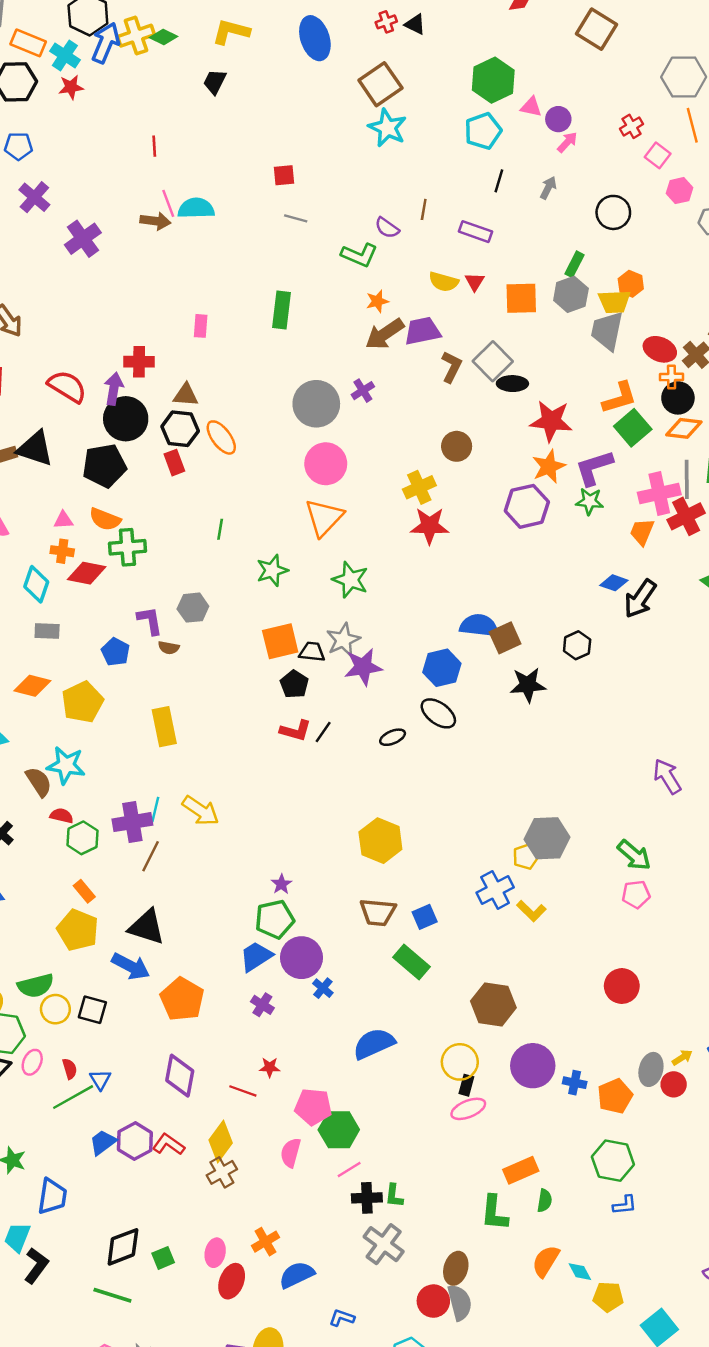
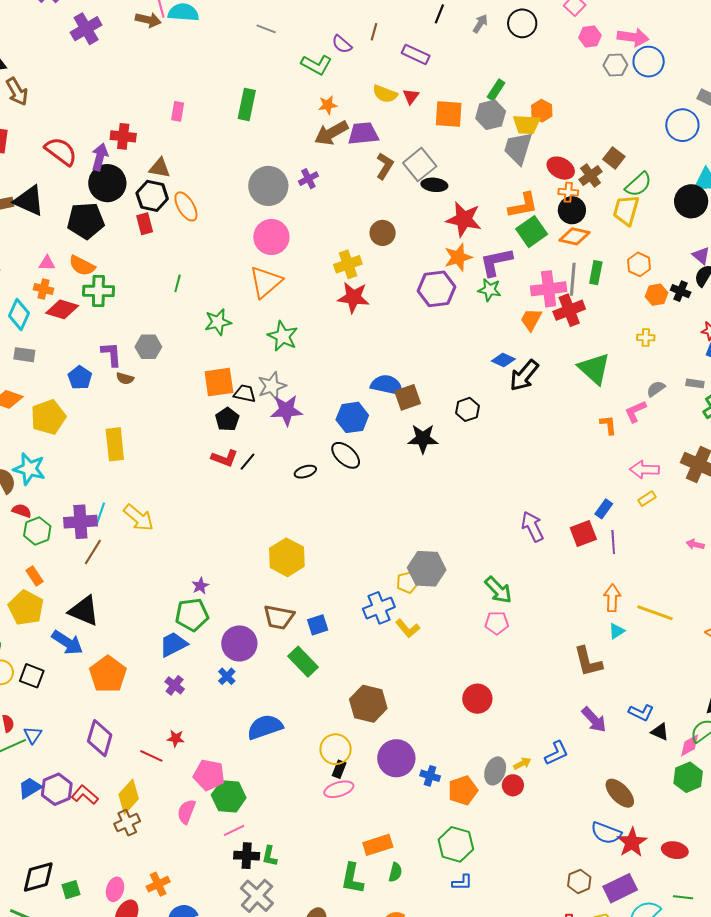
black circle: (613, 212) -> (522, 23), moved
purple circle: (301, 958) -> (239, 643), moved

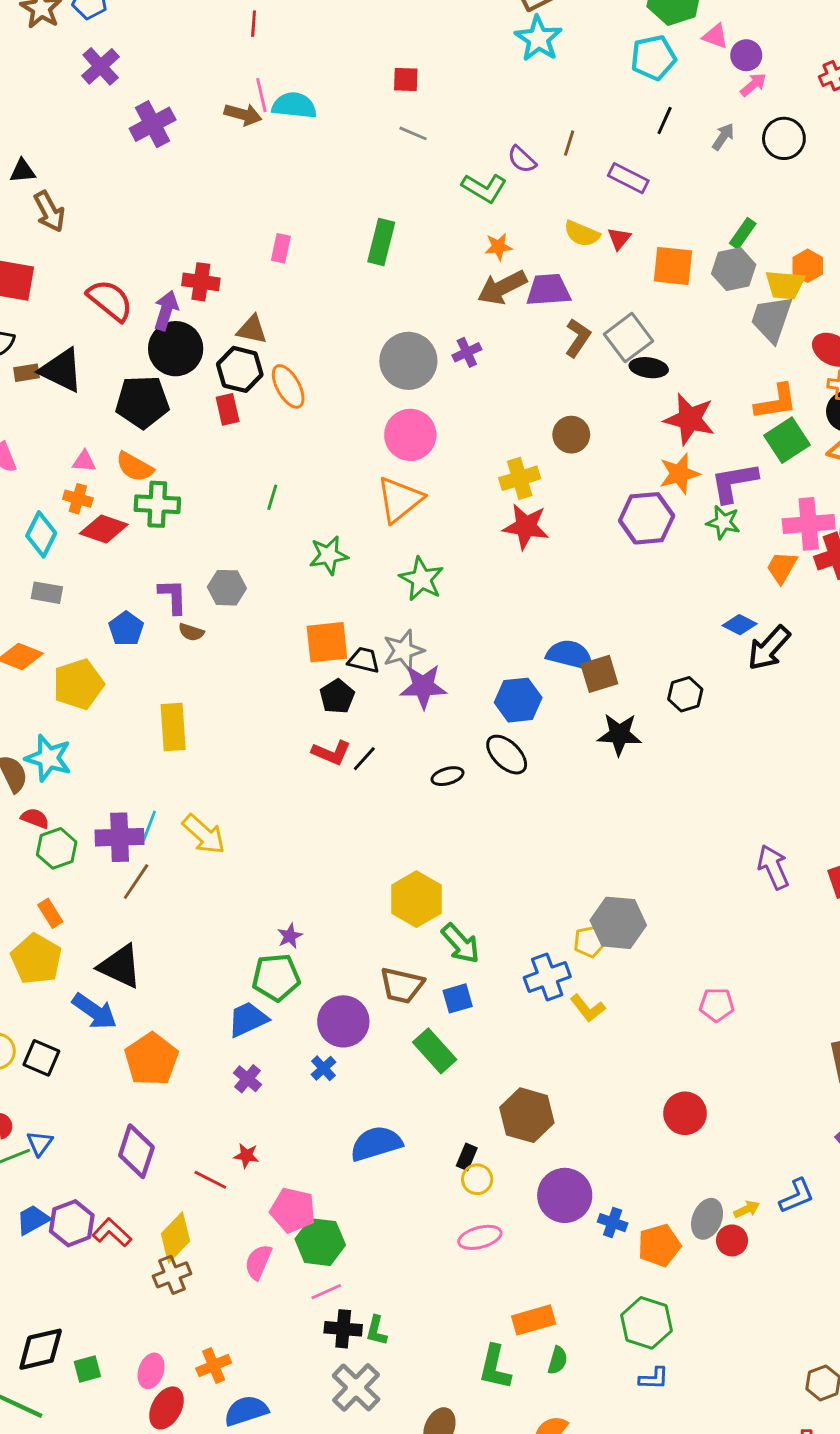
green arrow: (498, 590) -> (460, 943), moved
yellow circle: (336, 749) -> (477, 1179), size x0.7
black rectangle: (339, 769) -> (467, 1157), moved

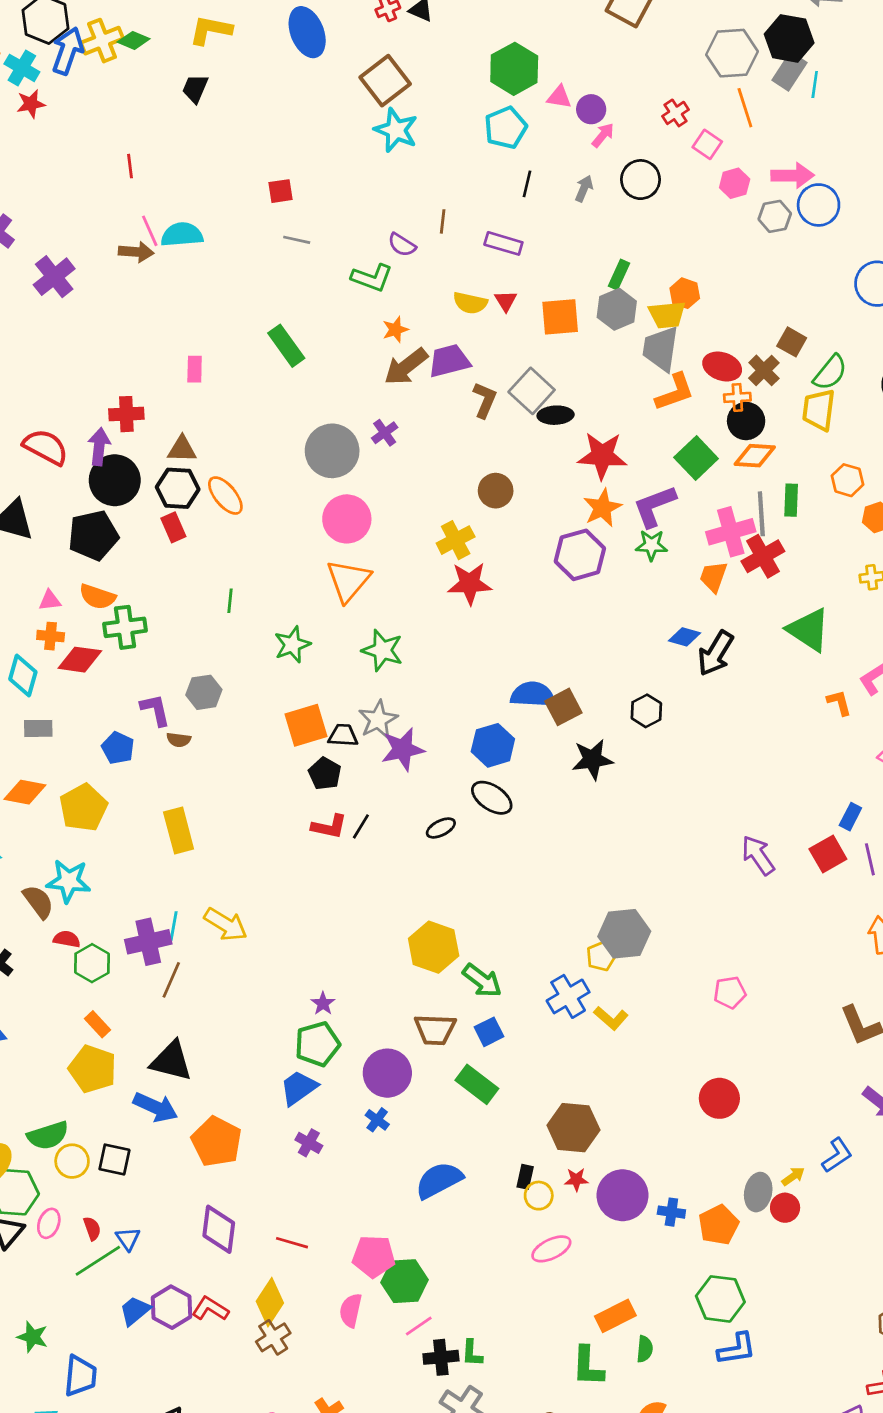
green rectangle: (381, 242) -> (286, 346), turned -39
orange L-shape: (776, 402) -> (675, 392), moved
red star: (246, 1156) -> (576, 1180), moved
blue L-shape: (654, 1378) -> (737, 1349), size x1.4

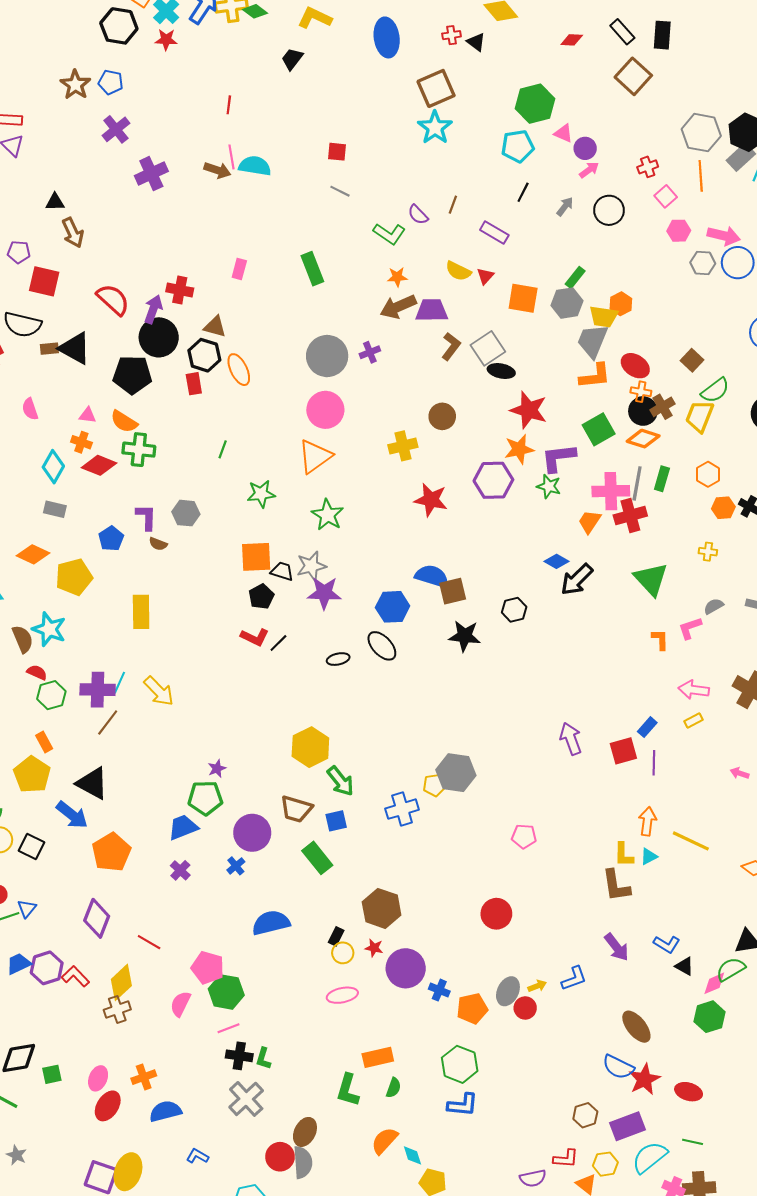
brown cross: (764, 370) -> (662, 407), moved
red star: (470, 583) -> (431, 500), moved
yellow L-shape: (611, 1018) -> (624, 855), moved, turned 35

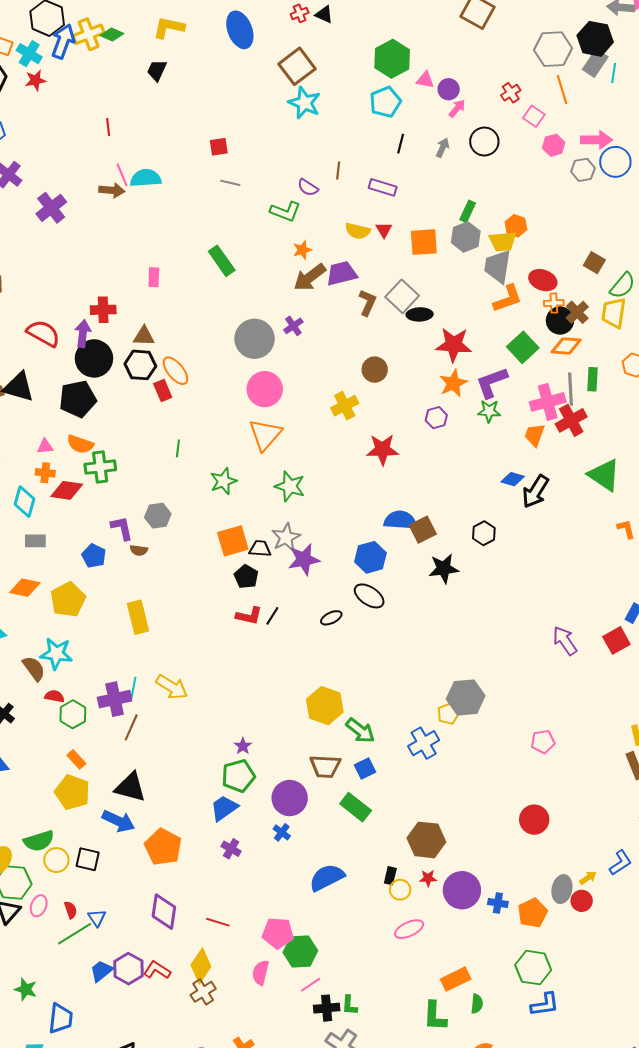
red rectangle: (194, 384) -> (163, 391), moved
purple hexagon: (493, 480) -> (436, 418), size x0.6

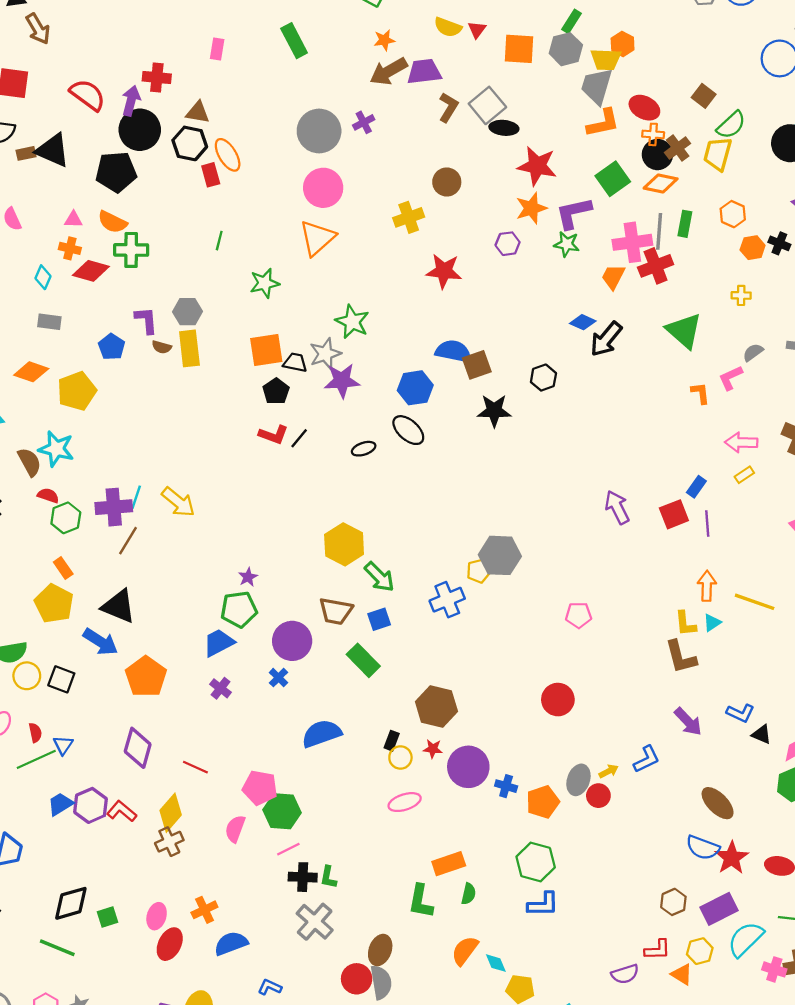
green star: (290, 486) -> (352, 322), moved
cyan diamond: (25, 502) -> (43, 277), size x0.7
yellow rectangle: (138, 617) -> (189, 348), moved

